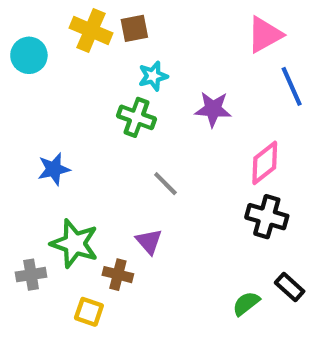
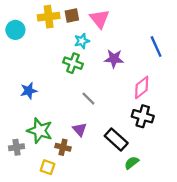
yellow cross: (91, 31) -> (49, 17), turned -30
pink triangle: (265, 35) -> (100, 19), moved, turned -40
black rectangle: (290, 287) -> (116, 139), moved, size x1.5

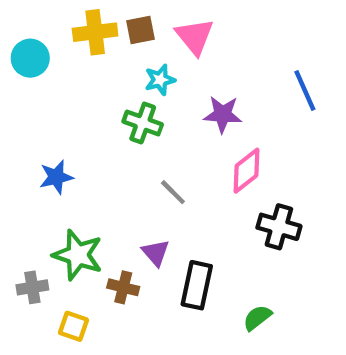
pink diamond: (142, 87) -> (246, 171), moved
black rectangle: (116, 139) -> (197, 285), moved, turned 60
yellow square: (48, 167) -> (73, 326), moved

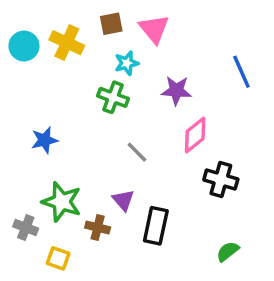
yellow cross: (95, 32) -> (67, 43), moved, turned 32
gray cross: (32, 287) -> (26, 227), turned 30
green semicircle: (257, 318) -> (228, 251), moved

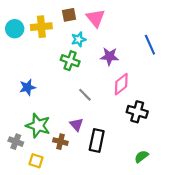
yellow cross: (67, 43) -> (41, 27), turned -30

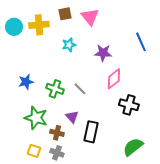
cyan star: (79, 39) -> (69, 45), moved
green cross: (70, 61) -> (55, 89), moved
gray cross: (16, 142) -> (57, 153), moved
green semicircle: (141, 157) -> (133, 147), size x1.5

